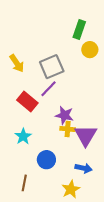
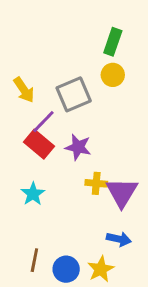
yellow circle: (90, 50) -> (113, 75), moved
purple line: (49, 89) -> (43, 122), moved
purple star: (64, 115) -> (78, 147), moved
blue circle: (46, 160) -> (66, 269), moved

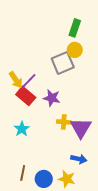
yellow arrow: (24, 90) -> (16, 80), moved
gray square: (74, 94) -> (63, 63), moved
yellow star: (101, 269) -> (67, 179), turned -30

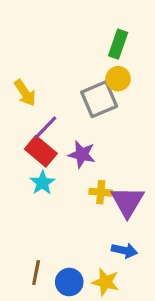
yellow arrow: (16, 80) -> (25, 93), moved
cyan star: (22, 129) -> (42, 183), moved

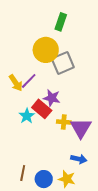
green rectangle: (118, 44) -> (61, 22), moved
yellow circle: (118, 79) -> (46, 50), moved, size x1.6
yellow arrow: (25, 93) -> (16, 83), moved
red rectangle: (41, 151) -> (42, 109), moved

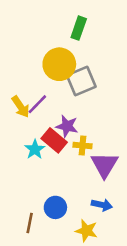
yellow cross: (64, 122) -> (83, 145), moved
blue circle: (44, 179) -> (55, 207), moved

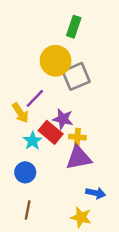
yellow arrow: (21, 107) -> (20, 113), moved
purple triangle: (104, 165) -> (79, 158), moved, turned 48
blue circle: (55, 207) -> (25, 172), moved

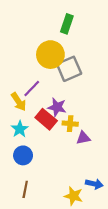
cyan star: (32, 141) -> (20, 129), moved
purple triangle: (79, 158) -> (83, 138), moved, size x0.6
blue arrow: (96, 193) -> (94, 184), moved

